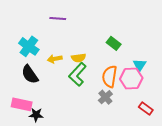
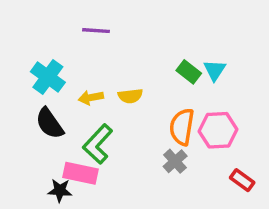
cyan triangle: (140, 65) -> (215, 70), moved
green L-shape: (77, 74) -> (98, 144), moved
pink rectangle: (22, 104) -> (80, 173), moved

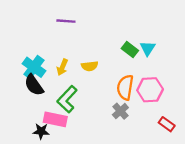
cyan cross: (48, 77) -> (34, 67), moved
yellow arrow: (91, 98) -> (62, 67), turned -56

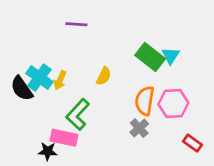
green rectangle: (130, 49) -> (150, 57), size x1.5
yellow semicircle: (90, 66) -> (104, 76), turned -56
yellow arrow: (62, 67) -> (60, 80), moved
black semicircle: (34, 85) -> (22, 88), moved

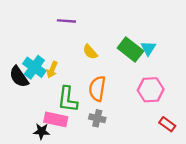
yellow semicircle: (104, 76) -> (90, 52), moved, turned 112
orange semicircle: (145, 101) -> (97, 89), moved
green L-shape: (78, 114) -> (68, 99), turned -36
gray cross: (139, 128) -> (97, 118), moved, turned -35

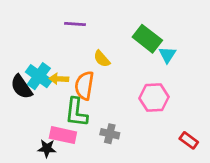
green rectangle: (130, 49) -> (147, 39), moved
yellow arrow: (52, 70) -> (59, 79), turned 70
orange semicircle: (97, 89) -> (84, 86), moved
pink hexagon: (151, 90) -> (154, 98), moved

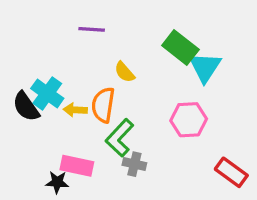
cyan triangle: (167, 55) -> (205, 67), size x1.5
yellow arrow: (59, 79) -> (75, 110), moved
green L-shape: (76, 112) -> (120, 138), moved, turned 36
red rectangle: (189, 140) -> (231, 172), size x1.4

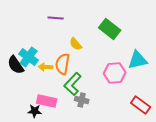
cyan triangle: (205, 67) -> (138, 60), moved, turned 45

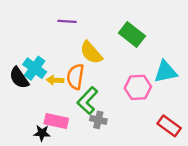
yellow semicircle: (76, 44) -> (91, 53), size x1.5

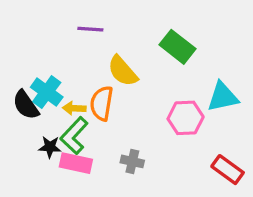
green L-shape: (87, 101) -> (74, 136), moved
black star: (42, 133) -> (50, 147), moved

